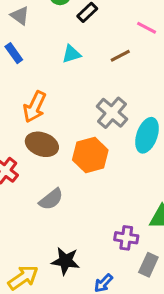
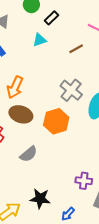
cyan triangle: (71, 54) -> (40, 40), moved

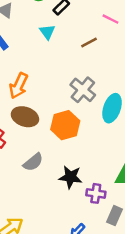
cyan triangle: (40, 40) -> (47, 32), turned -48
black star: (40, 199) -> (71, 177), moved

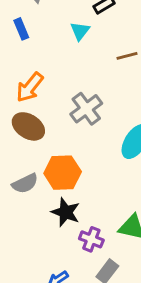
gray cross: (83, 90) -> (86, 109), moved
orange hexagon: (65, 125) -> (63, 173), moved

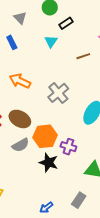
orange arrow: (30, 87) -> (20, 81), turned 80
brown ellipse: (28, 126) -> (20, 119), moved
purple cross: (91, 239) -> (68, 147), moved

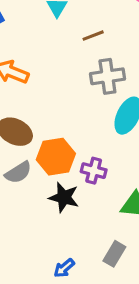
brown line: (83, 56) -> (93, 36), moved
gray cross: (58, 93) -> (107, 76), moved, turned 35

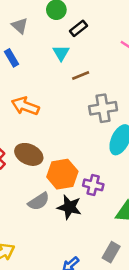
brown line: (93, 36) -> (81, 76), moved
gray semicircle: (18, 172) -> (39, 201), moved

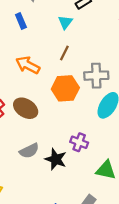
brown line: (81, 76) -> (64, 53), moved, turned -49
orange hexagon: (62, 174) -> (65, 88), moved

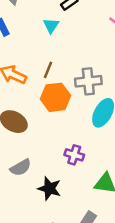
brown line: (64, 53) -> (48, 70), moved
black star: (56, 159) -> (49, 188), moved

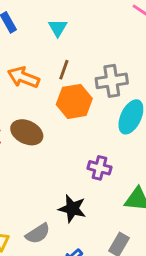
cyan triangle: (51, 25) -> (58, 28), moved
gray semicircle: (21, 168) -> (38, 234), moved

